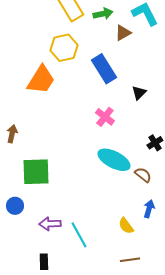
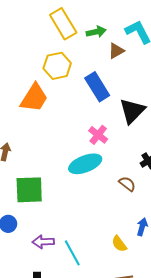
black triangle: (139, 93) -> (132, 111), size x1.8
cyan ellipse: (114, 160) -> (85, 164), moved, turned -48
brown semicircle: (143, 175) -> (127, 184), moved

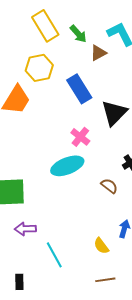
green arrow: (96, 32) -> (78, 34), turned 60
purple arrow: (43, 242) -> (25, 229), moved

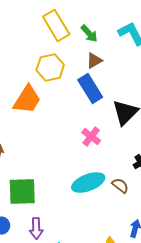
brown triangle: (98, 53) -> (94, 60), moved
cyan ellipse: (67, 166) -> (88, 182), moved
purple arrow: (25, 229) -> (36, 228), turned -90

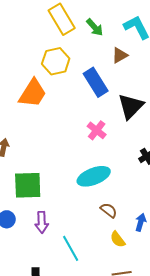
brown triangle: (94, 60) -> (120, 55), moved
brown semicircle: (120, 186) -> (109, 210), moved

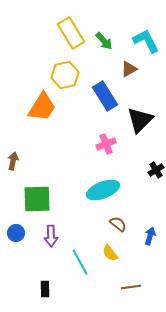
pink cross: (97, 130) -> (106, 144), turned 30
yellow semicircle: (118, 239) -> (110, 253), moved

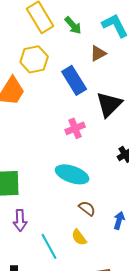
cyan ellipse: (103, 190) -> (72, 174), turned 40

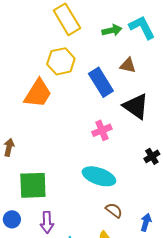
green arrow: (73, 25) -> (112, 30), moved, turned -60
brown triangle: (98, 53) -> (128, 65), moved, turned 42
black triangle: (109, 104) -> (136, 106), turned -40

